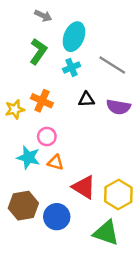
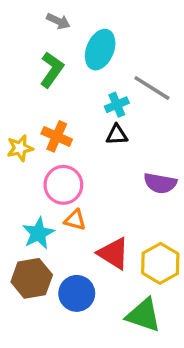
cyan cross: (72, 67) -> (117, 105), moved
purple semicircle: (118, 107) -> (160, 183), moved
pink circle: (47, 137) -> (63, 185), size x1.5
cyan star: (28, 157) -> (38, 233), moved, turned 30

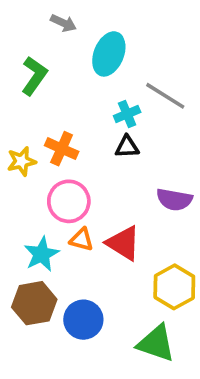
green L-shape: (52, 70) -> (34, 76), moved
red triangle: (113, 253) -> (123, 243), moved

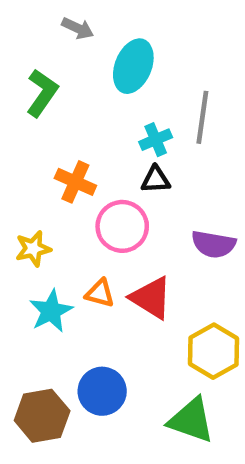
gray line: (165, 96) -> (202, 117), turned 66
yellow star: (22, 161) -> (33, 249), moved
pink circle: (69, 201) -> (122, 226), moved
brown hexagon: (34, 303) -> (42, 416), moved

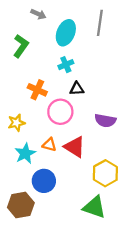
gray line: (202, 117) -> (100, 23), moved
cyan cross: (156, 140) -> (66, 65), moved
blue circle: (102, 391) -> (44, 181), moved

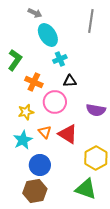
cyan ellipse: (66, 33) -> (48, 35), moved, turned -55
green L-shape: (21, 46) -> (15, 60), moved
yellow star: (16, 123) -> (26, 112), moved
orange triangle: (49, 145) -> (45, 132), turned 32
brown hexagon: (21, 205) -> (35, 191), moved

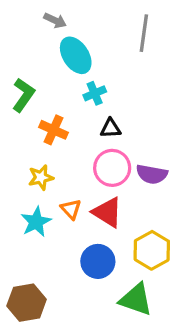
pink circle: (55, 102) -> (112, 168), moved
blue circle: (40, 165) -> (98, 261), moved
brown hexagon: (35, 191) -> (27, 303), moved

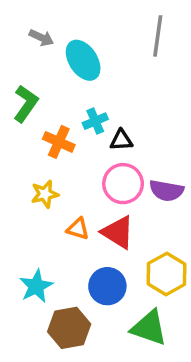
gray arrow: (55, 20) -> (41, 38), moved
cyan cross: (95, 93) -> (95, 121), moved
orange triangle: (71, 209) -> (78, 229), turned -30
cyan star: (36, 222) -> (36, 286), moved
brown hexagon: (27, 303) -> (69, 328), moved

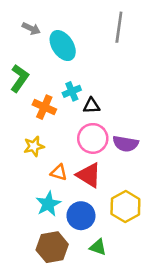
cyan star: (36, 286) -> (48, 204), moved
green triangle: (149, 328) -> (98, 247), moved, size x0.6

